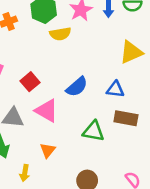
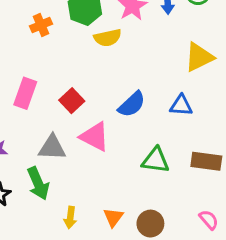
brown rectangle: (126, 118) -> (206, 161), moved
orange triangle: (48, 150) -> (113, 217), moved

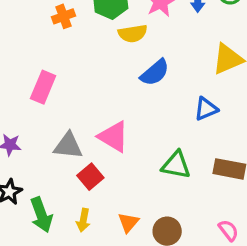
red square: (72, 101) -> (90, 177), moved
blue semicircle: (132, 104) -> (155, 73), moved
blue triangle: (181, 105) -> (206, 109), turned -30
green arrow: (38, 183) -> (41, 215), moved

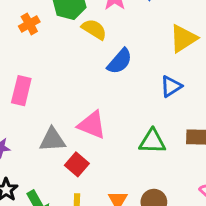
yellow semicircle: (133, 34) -> (94, 29), turned -130

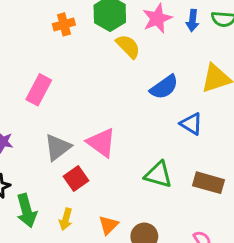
blue semicircle: (120, 61) -> (164, 87), moved
blue triangle: (171, 86) -> (191, 124), turned 50
gray triangle: (52, 140) -> (58, 147), turned -48

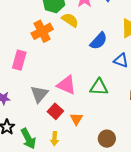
orange cross: (64, 24) -> (42, 31), moved, size x1.5
green triangle: (158, 175) -> (99, 87), moved
orange triangle: (108, 225) -> (76, 119), moved

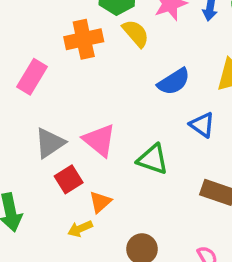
yellow arrow: (55, 139) -> (80, 229), moved, turned 48

